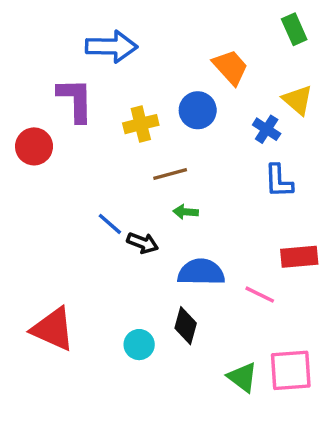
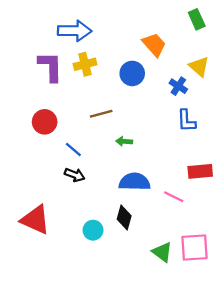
yellow cross: (141, 124) -> (85, 64), moved
red circle: (34, 146) -> (45, 122), moved
brown line: (170, 174) -> (101, 114), moved
black arrow: (143, 243) -> (75, 175), moved

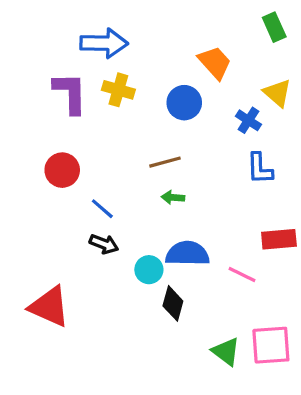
yellow cross: (85, 64) -> (118, 90), turned 30
brown line: (101, 114) -> (165, 162), moved
cyan circle: (93, 230) -> (149, 270), moved

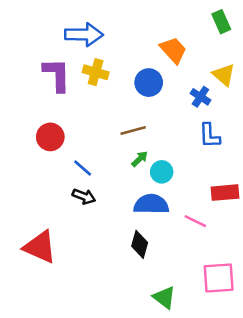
green arrow: (173, 197) -> (140, 159), turned 132
cyan circle: (149, 270) -> (162, 172), moved
green triangle: (226, 352) -> (164, 297), moved

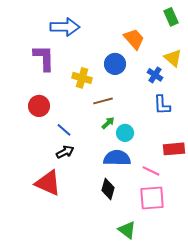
yellow cross: (96, 72) -> (82, 78), moved
black arrow: (84, 196) -> (65, 152), turned -48
red triangle: (40, 247) -> (48, 183), moved
pink square: (219, 278) -> (152, 198), moved

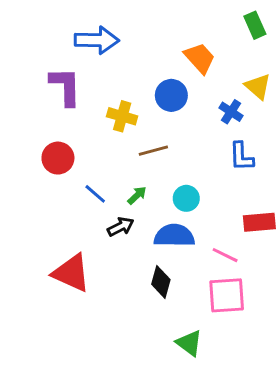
green arrow: (108, 123) -> (137, 195), moved
black arrow: (65, 152) -> (121, 227), moved

